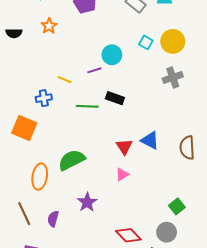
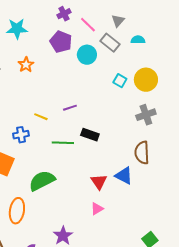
cyan circle: (112, 55) -> (87, 55), moved
brown semicircle: (187, 148) -> (142, 153), moved
green semicircle: (72, 160) -> (42, 181), moved

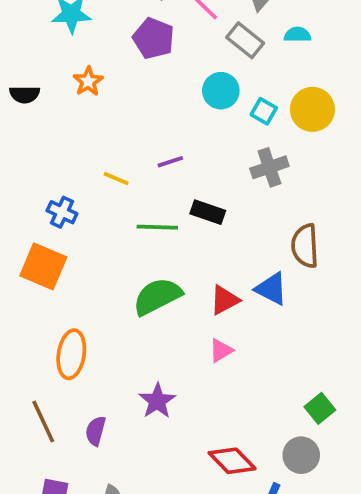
cyan circle: (87, 55) -> (221, 91), moved
gray cross: (146, 115) -> (269, 167), moved
blue cross: (21, 135) -> (62, 212), moved, turned 35
green semicircle: (42, 181) -> (157, 296), moved
red triangle: (99, 182) -> (225, 300), turned 36

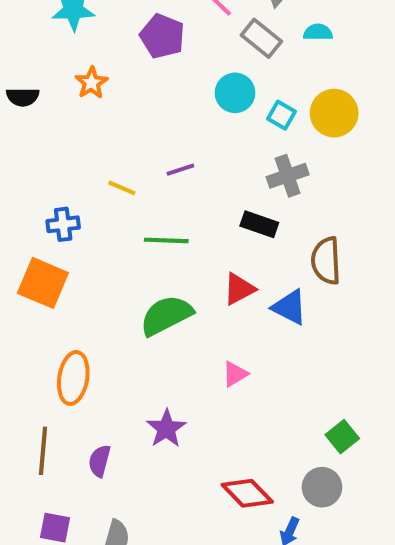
blue cross: (62, 212) -> (63, 224), turned -32
black rectangle: (208, 212) -> (259, 224), moved
red triangle: (225, 300) -> (239, 289), moved
brown line: (43, 422) -> (43, 451), turned 30

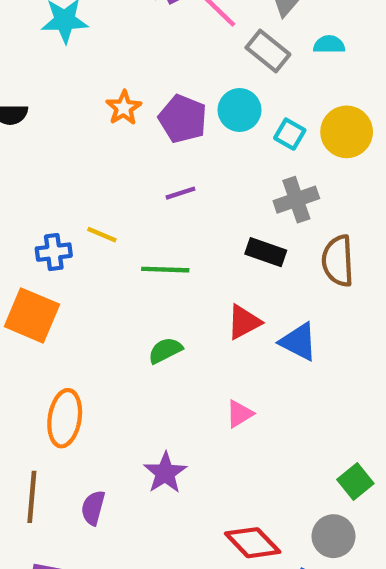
purple pentagon: (162, 36) -> (183, 119), moved
orange star: (91, 83) -> (124, 108), moved
yellow line: (122, 188) -> (102, 235), moved
brown semicircle: (326, 261) -> (338, 261), moved
green semicircle: (166, 315) -> (165, 350), size x0.6

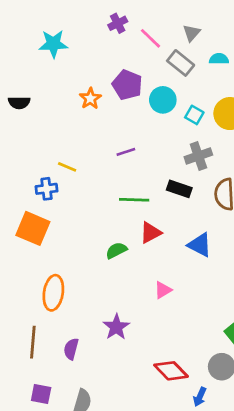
purple pentagon: (183, 119) -> (127, 85), moved
yellow line: (102, 235) -> (67, 167), moved
green line: (165, 270) -> (134, 200), moved
red triangle: (244, 322) -> (151, 233), moved

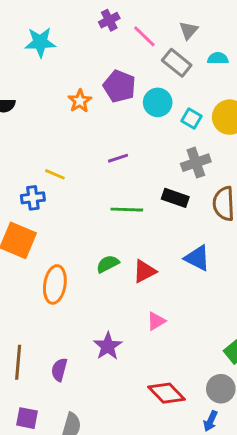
red triangle: (151, 233) -> (144, 271), moved
pink triangle: (163, 290) -> (156, 321), moved
orange ellipse: (53, 293) -> (55, 284), moved
blue arrow: (200, 397) -> (211, 421), moved

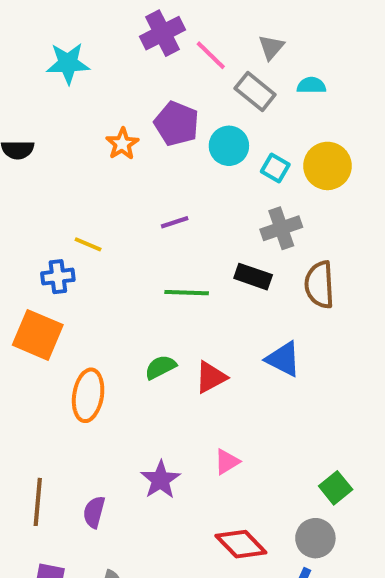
purple cross: (109, 20) -> (162, 33), size x1.5
pink triangle: (156, 321) -> (227, 462), moved

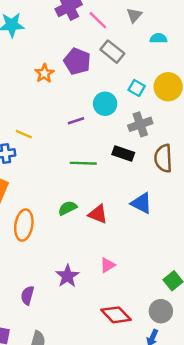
gray rectangle: (255, 91) -> (112, 52), moved
cyan circle: (229, 146) -> (105, 104), moved
red triangle: (211, 377) -> (98, 214), turned 50

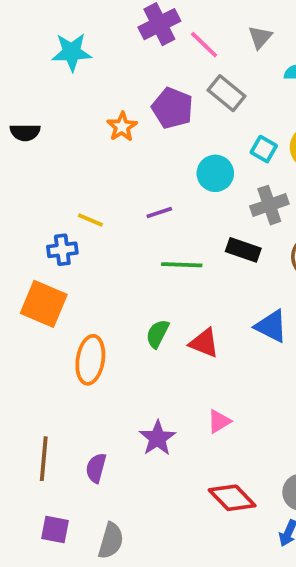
purple line: (76, 121) -> (159, 212), moved
green semicircle: (67, 208) -> (157, 334), turned -36

